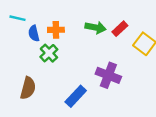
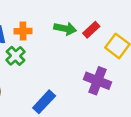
purple cross: (108, 75) -> (97, 81), moved

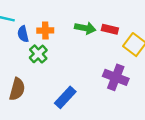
red rectangle: (91, 30) -> (110, 29), turned 56

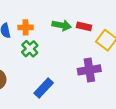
green cross: (38, 54) -> (30, 49), moved
purple cross: (116, 77) -> (89, 70), turned -30

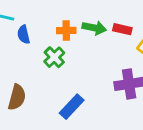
orange cross: (26, 27) -> (66, 30), moved

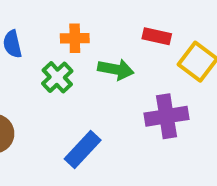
green arrow: (94, 28) -> (116, 69), moved

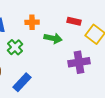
green cross: (57, 77) -> (15, 47), moved
blue rectangle: (83, 149) -> (22, 82), moved

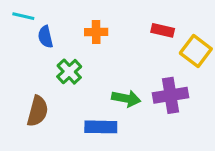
green arrow: (53, 38) -> (126, 98), moved
blue rectangle: (22, 82) -> (101, 127), moved, turned 48

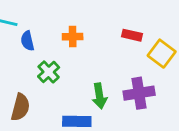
green arrow: (126, 98) -> (99, 96), turned 70

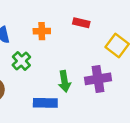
red rectangle: (132, 35) -> (81, 23), moved

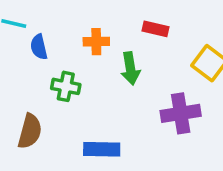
green cross: (21, 61) -> (66, 86), turned -36
green arrow: (64, 81) -> (130, 68), moved

